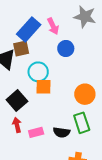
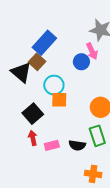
pink arrow: (53, 26) -> (92, 51), moved
brown square: (21, 48) -> (37, 62), turned -35

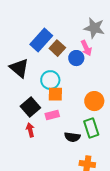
brown square: (37, 62) -> (57, 48), moved
pink rectangle: (52, 145) -> (52, 115), moved

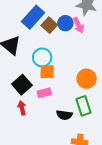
blue circle: (76, 58) -> (65, 23), moved

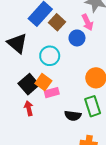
blue circle: (65, 23) -> (77, 38), moved
orange square: (47, 72) -> (43, 82), moved, turned 35

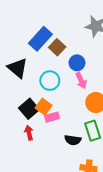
pink arrow: (87, 22) -> (81, 81), moved

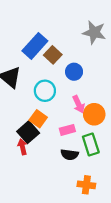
pink arrow: (81, 81) -> (79, 104), moved
black square: (29, 109) -> (28, 132), moved
pink rectangle: (52, 117) -> (67, 130), moved

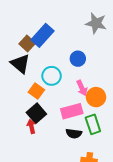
brown square: (53, 55) -> (27, 43), moved
orange square: (38, 119) -> (36, 91), moved
pink rectangle: (67, 130) -> (72, 111), size x1.5

